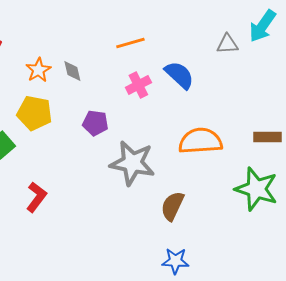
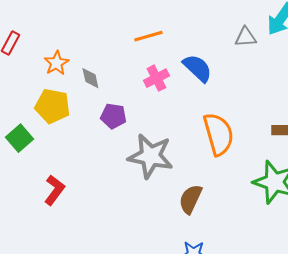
gray diamond: (72, 71) -> (90, 78), moved
orange semicircle: (200, 141) -> (218, 134), turned 78

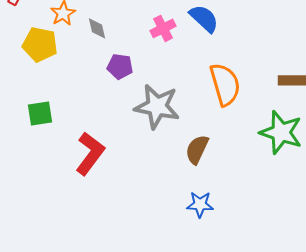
yellow pentagon: (52, 106) -> (40, 44), moved
green square: (19, 138) -> (40, 113), moved, turned 32
red L-shape: (54, 190) -> (90, 153), moved, size x1.4

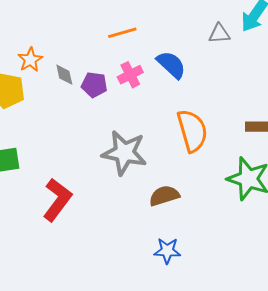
purple pentagon: (120, 66) -> (94, 85), moved
brown semicircle: (197, 149) -> (164, 196), turned 48

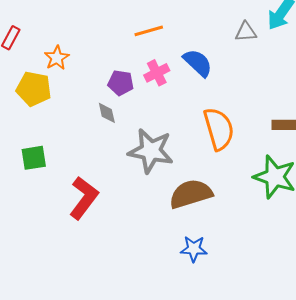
gray diamond: (64, 75) -> (107, 113), moved
brown semicircle: (164, 196) -> (191, 194), size x1.4

